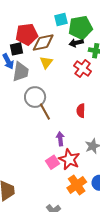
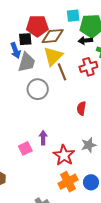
yellow triangle: (46, 62) -> (53, 56), size x1.5
red cross: (83, 68) -> (88, 67), turned 30
brown line: (45, 112) -> (62, 72), moved
purple arrow: (60, 139) -> (43, 138), moved
pink square: (52, 162) -> (25, 148), moved

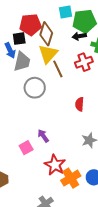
brown diamond: (53, 36) -> (46, 34), turned -65
purple arrow: (43, 138) -> (43, 136), turned -32
red star: (64, 155) -> (55, 165), moved

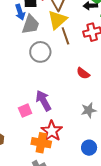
red semicircle: (80, 104) -> (83, 73), turned -64
purple arrow: (43, 136) -> (43, 101), size x1.5
orange cross: (71, 178) -> (41, 143), moved, turned 36

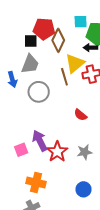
blue arrow: (20, 12) -> (12, 79), moved
yellow triangle: (57, 20) -> (75, 63), moved
red star: (52, 131) -> (57, 152), moved

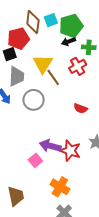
brown diamond: (58, 40) -> (33, 22), moved
yellow triangle: (75, 63) -> (43, 64), moved
purple arrow: (40, 141) -> (50, 146), turned -30
orange cross: (36, 183) -> (60, 187), turned 36

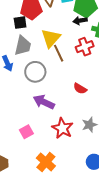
purple arrow: (50, 146) -> (44, 102), moved

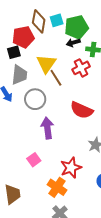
red semicircle: (80, 89) -> (82, 110), size x1.6
purple arrow: (44, 102) -> (47, 128), turned 65
red star: (62, 128) -> (71, 168), moved, turned 30

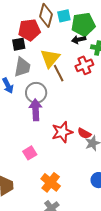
red semicircle: (82, 110) -> (84, 133), moved, size x0.6
purple arrow: (47, 128) -> (36, 110), moved
red star: (71, 168) -> (62, 132), moved

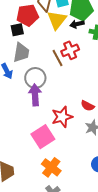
yellow triangle: (50, 58) -> (57, 20), moved
red cross: (84, 65) -> (70, 50), moved
red semicircle: (84, 133) -> (88, 106), moved
pink square: (30, 153) -> (43, 137), moved, size x1.6

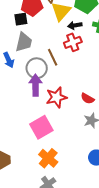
black arrow: (77, 24) -> (75, 25), moved
brown line: (57, 58) -> (53, 57), moved
red star: (62, 117) -> (56, 97), moved

